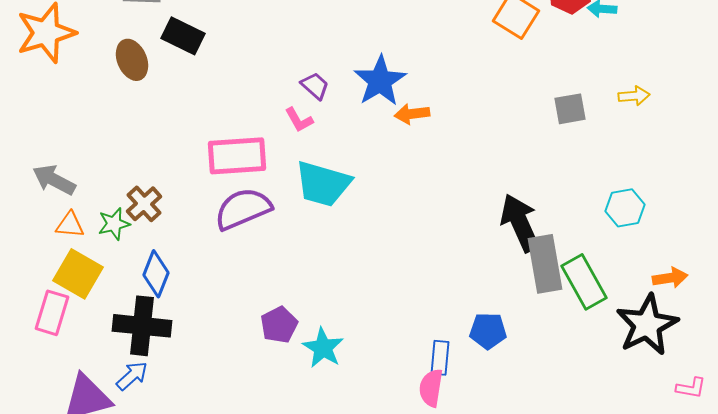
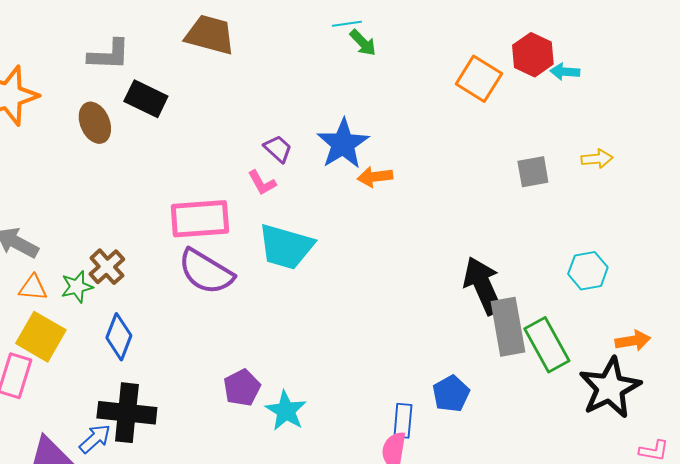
purple semicircle: (243, 209) -> (206, 272), turned -126
black cross: (142, 326) -> (127, 413), moved
blue pentagon: (488, 331) -> (451, 394), turned -30

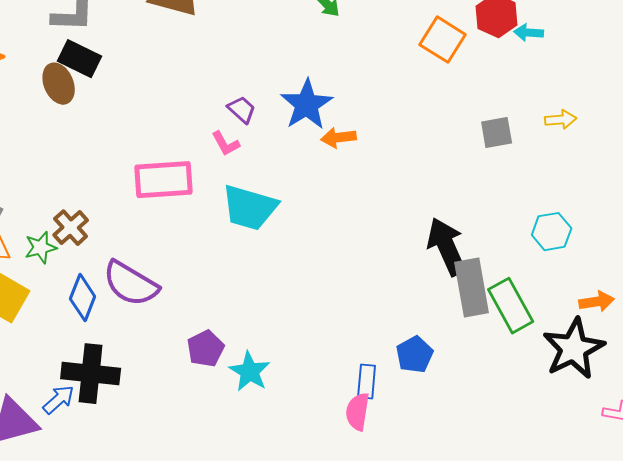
black rectangle: (146, 99) -> (80, 59), moved
purple semicircle: (206, 272) -> (131, 284), moved

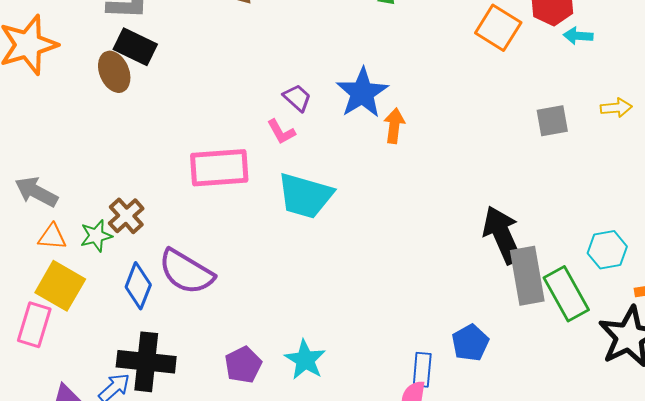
cyan arrow: (529, 33) -> (578, 36), moved
orange arrow: (339, 138) -> (394, 126), turned 104
cyan hexagon: (552, 232) -> (607, 250), moved
purple pentagon: (206, 349) -> (243, 365), moved

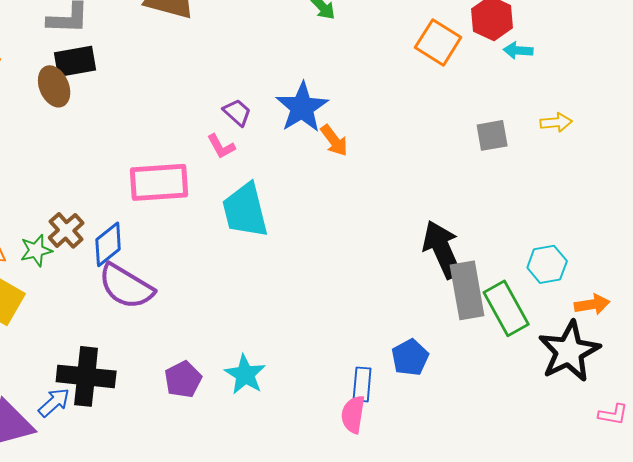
black rectangle: (135, 47) -> (75, 61), turned -36
orange arrow: (394, 126) -> (334, 140), turned 136
cyan trapezoid: (305, 196) -> (245, 210), turned 60
blue diamond: (138, 286) -> (108, 244), moved, turned 30

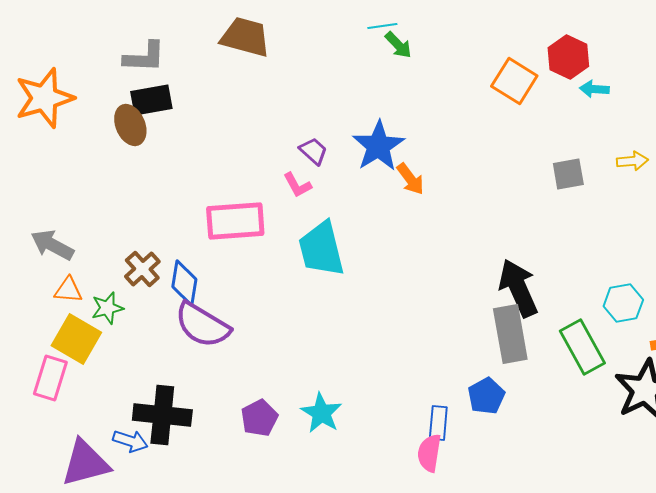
blue diamond: (108, 244) -> (184, 283), turned -42
green star: (36, 250) -> (107, 308), moved
gray rectangle: (467, 290) -> (510, 334), moved
blue arrow: (54, 402) -> (130, 441), turned 60

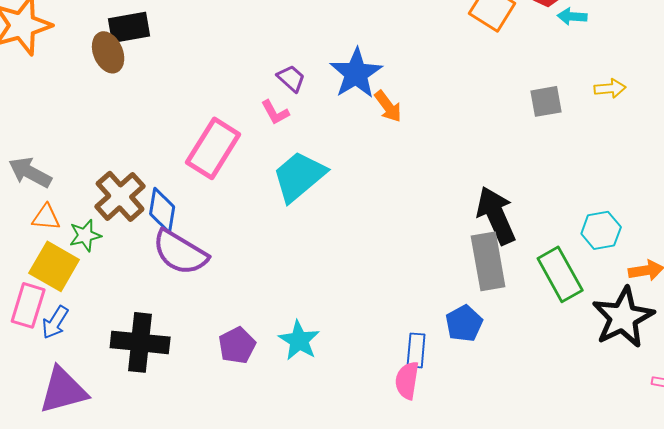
pink rectangle: (235, 221) -> (213, 148), turned -54
cyan trapezoid: (321, 249) -> (299, 176), turned 64
brown cross: (142, 269) -> (120, 196), size x1.4
blue arrow: (130, 441) -> (55, 322), moved, turned 104

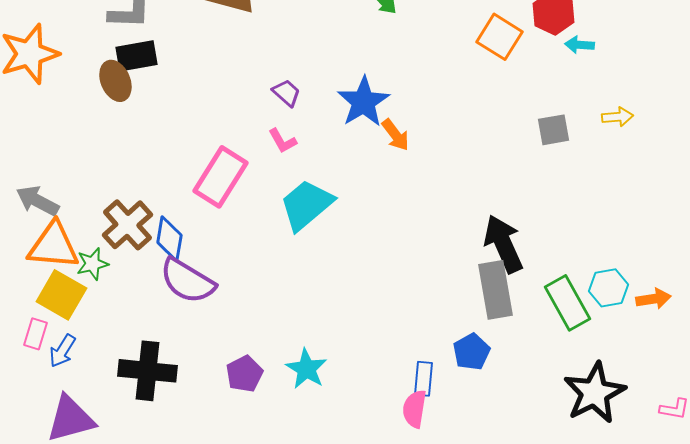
purple trapezoid: (291, 78) -> (286, 93), moved
orange triangle: (46, 217) -> (53, 246), size x1.8
cyan hexagon: (601, 230) -> (608, 288), moved
pink rectangle: (28, 305) -> (35, 334), size x0.7
black star: (623, 317) -> (594, 393), moved

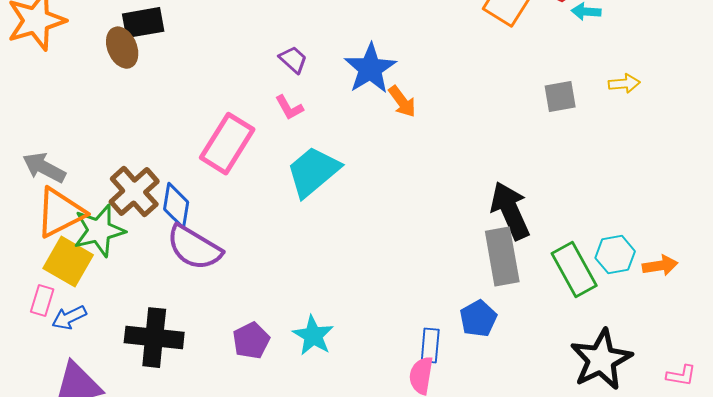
orange triangle: (53, 246) -> (60, 213), turned -32
green star: (92, 264) -> (99, 231), size x1.6
blue arrow: (62, 351) -> (69, 318), turned 32

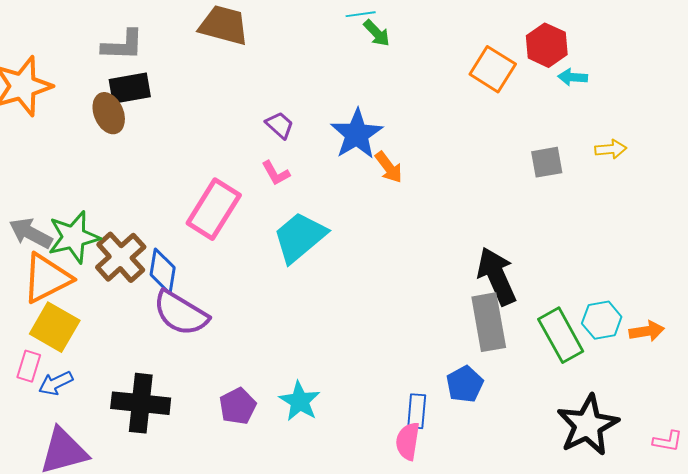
green star: (99, 231) -> (74, 237), moved

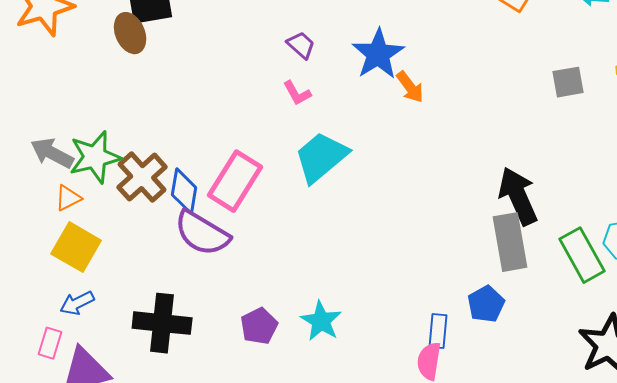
pink rectangle: (214, 209) -> (235, 181), moved
orange triangle: (47, 278) -> (68, 198), size x0.5
pink rectangle: (29, 366) -> (50, 343), moved

